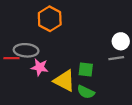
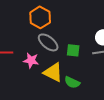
gray ellipse: (26, 50) -> (48, 42), moved, turned 35
green square: (86, 69) -> (73, 50), moved

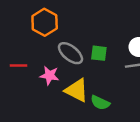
orange hexagon: (40, 17) -> (45, 22), moved
green square: (73, 50) -> (99, 53), moved

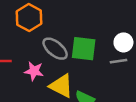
green square: (99, 53) -> (84, 49), size x1.5

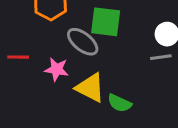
green square: (84, 49) -> (106, 22), moved

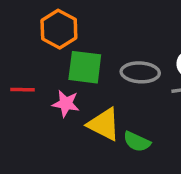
green square: (106, 22) -> (85, 67), moved
gray ellipse: (83, 42) -> (140, 72), moved, turned -36

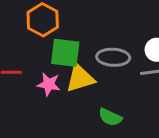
yellow triangle: (104, 124) -> (80, 78), moved, turned -44

